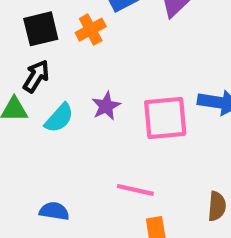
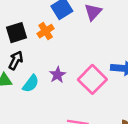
pink square: (165, 118) -> (92, 79), turned -36

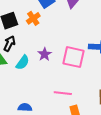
pink square: (92, 79) -> (74, 57), turned -30

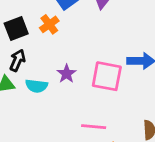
cyan semicircle: (23, 62) -> (37, 86), turned 63

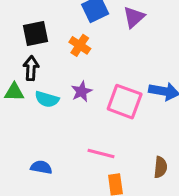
orange cross: (49, 24) -> (80, 45), moved, turned -30
black arrow: (17, 60) -> (31, 68), turned -30

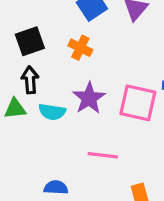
purple star: (82, 91) -> (89, 98), size x1.4
pink line: (101, 154) -> (103, 155), moved

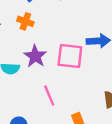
pink line: (103, 155) -> (49, 95), turned 66

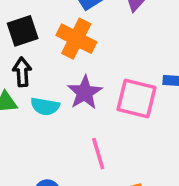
orange cross: (25, 21) -> (76, 39), size x1.5

